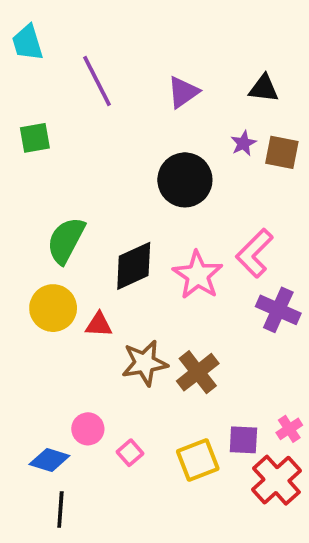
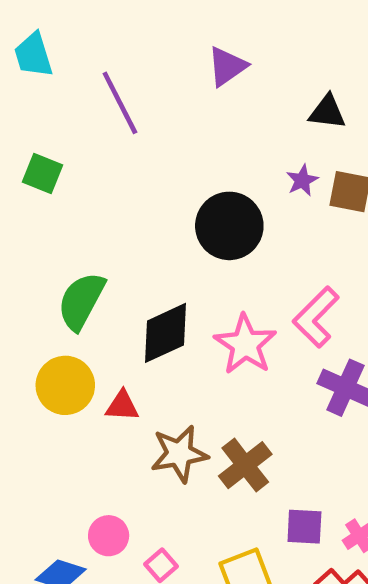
purple triangle: (183, 92) -> (227, 66), moved
green square: (35, 138) -> (43, 173), turned 32
purple square: (243, 440) -> (304, 527), moved

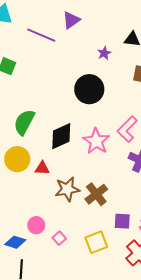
purple triangle: (227, 66) -> (71, 20), moved
purple line: (120, 103) -> (41, 35), turned -40
purple star: (302, 180) -> (104, 53), moved

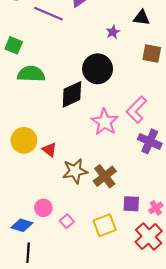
green semicircle: (24, 122) -> (31, 74), moved, turned 64
black diamond: (61, 136) -> (72, 94), moved
red triangle: (42, 168) -> (49, 150), turned 35

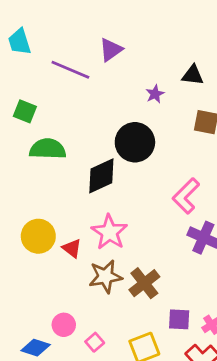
pink star: (105, 122) -> (109, 232), moved

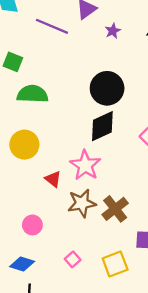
purple star: (155, 94) -> (113, 31), moved
black diamond: (101, 176) -> (102, 126), moved
yellow circle: (38, 236) -> (24, 145), moved
pink circle: (64, 325) -> (32, 225), moved

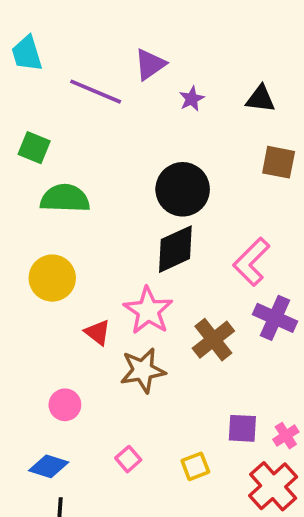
brown cross: (115, 209) -> (213, 340), moved
yellow square: (115, 264) -> (195, 466), size x0.7

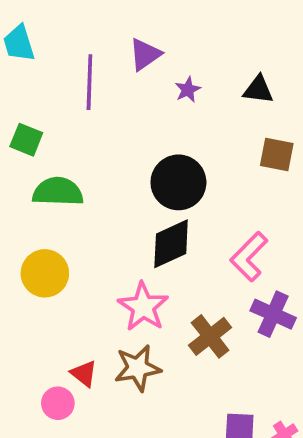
purple line: (96, 92) -> (89, 82), turned 69
red triangle: (98, 332) -> (84, 374), moved

